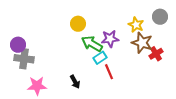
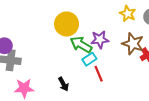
yellow circle: (78, 24) -> (67, 24), size x1.5
yellow star: (136, 25) -> (128, 14), moved

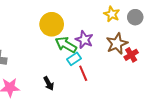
purple star: (100, 40) -> (84, 40), turned 30
brown star: (133, 44) -> (117, 44), turned 30

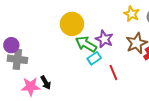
red line: (83, 73) -> (113, 72), moved
black arrow: (49, 83) -> (46, 83), moved

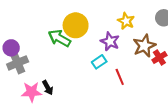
yellow star: (132, 14) -> (126, 21), moved
green arrow: (86, 44) -> (59, 38), moved
gray cross: (17, 59) -> (18, 63), turned -30

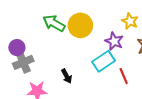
green arrow: (59, 38) -> (54, 23), moved
cyan rectangle: (99, 62) -> (104, 61), size x1.5
black arrow: (48, 88) -> (67, 76), moved

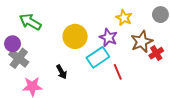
green arrow: (54, 23) -> (30, 22), moved
yellow circle: (80, 25) -> (75, 36), moved
gray cross: (23, 62) -> (19, 58), turned -30

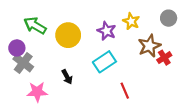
yellow circle: (75, 36) -> (68, 35), moved
purple star: (108, 37) -> (107, 31), moved
red line: (118, 72) -> (125, 91), moved

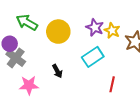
yellow star: (131, 21) -> (112, 31), moved
red line: (125, 91) -> (112, 84), turned 35

